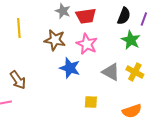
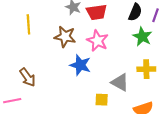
gray triangle: (111, 72) -> (120, 82), moved
yellow cross: (135, 72) -> (146, 69), turned -30

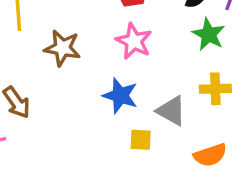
brown star: (65, 37) -> (62, 48), moved
blue star: (80, 65) -> (120, 96), moved

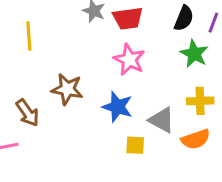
brown star: (62, 48) -> (67, 89), moved
orange semicircle: (210, 155) -> (196, 139), moved

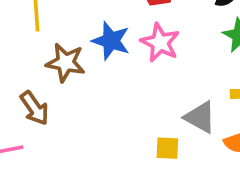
brown star: (67, 89) -> (65, 63), moved
blue star: (117, 107) -> (111, 41), moved

